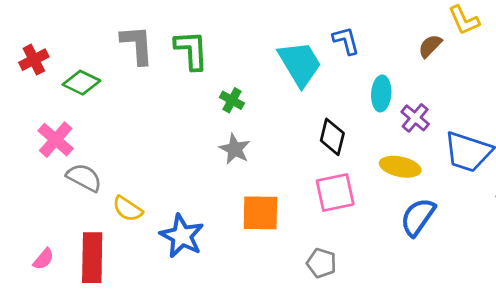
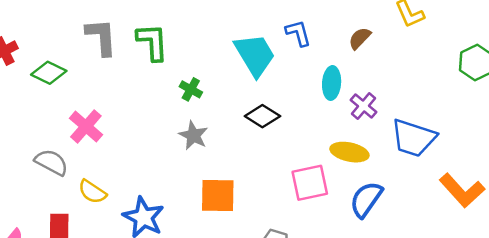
brown semicircle: (430, 46) -> (360, 38), moved
black diamond: (332, 137) -> (262, 116), moved, turned -72
pink cross: (56, 140) -> (86, 126), moved
pink square: (335, 193) -> (310, 183), moved

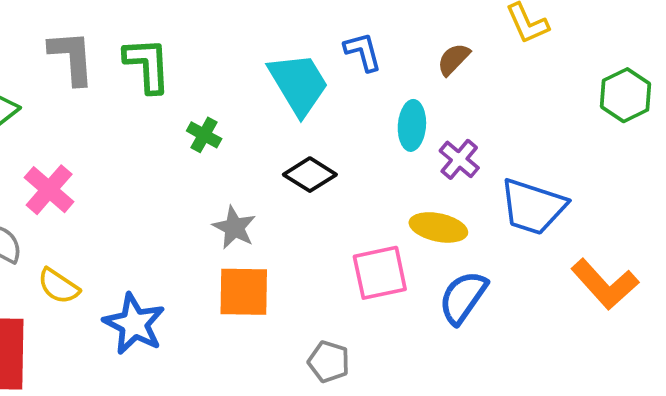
gray star: (193, 135) -> (234, 227), moved

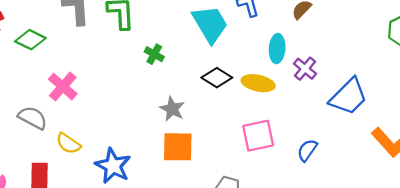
blue trapezoid: (533, 207) -> (349, 97), turned -63
yellow ellipse: (438, 227) -> (258, 83), moved
blue semicircle: (463, 297) -> (307, 150), size x0.7

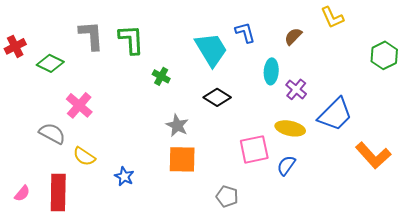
yellow ellipse: (258, 83) -> (290, 128), moved
blue semicircle: (307, 150) -> (286, 165), moved
blue star: (113, 166) -> (124, 176), size x0.6

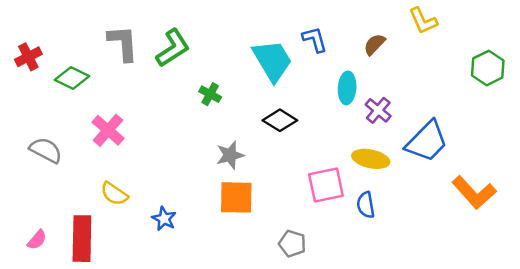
green L-shape: (131, 39) -> (173, 48), turned 60
gray star: (177, 125) -> (230, 155), turned 30
gray semicircle: (52, 133) -> (46, 150), moved
blue semicircle: (286, 165) -> (366, 205), turned -45

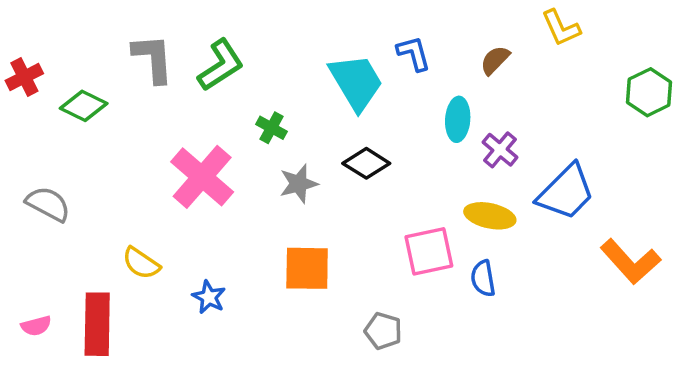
pink cross: (108, 130) -> (202, 177), moved, size x1.4
gray star: (230, 155) -> (299, 184), moved
pink semicircle: (37, 240) -> (36, 326), turned 35

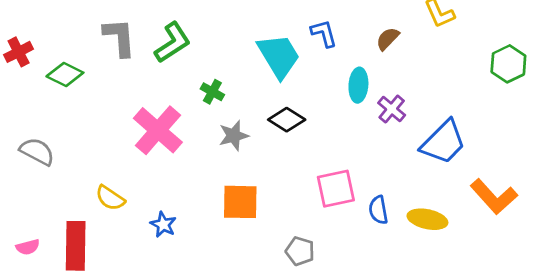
yellow ellipse: (490, 216) -> (427, 219), moved

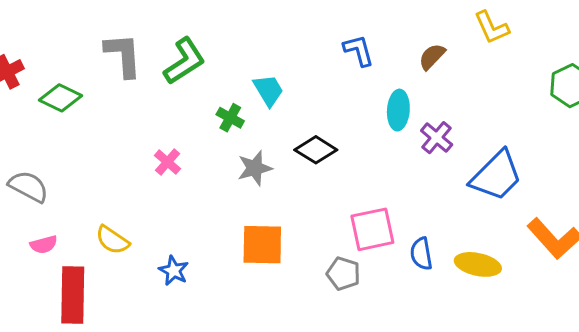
cyan trapezoid: (279, 56) -> (268, 90), moved, size x0.6
pink cross: (158, 130) -> (168, 162), size x0.5
pink semicircle: (28, 247) -> (44, 245), moved
gray pentagon: (300, 251) -> (343, 274), moved

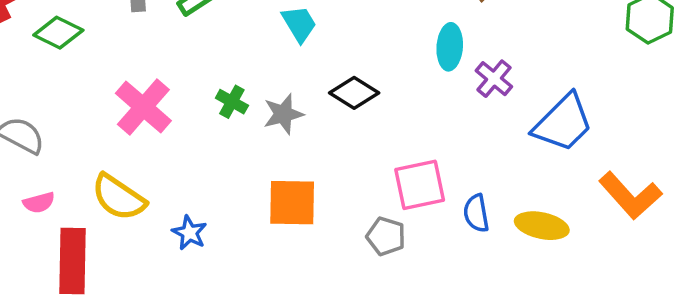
green cross: (230, 118) -> (232, 102), moved
pink cross: (168, 162) -> (143, 107), moved, size x1.8
yellow semicircle: (112, 240) -> (119, 197), size x1.4

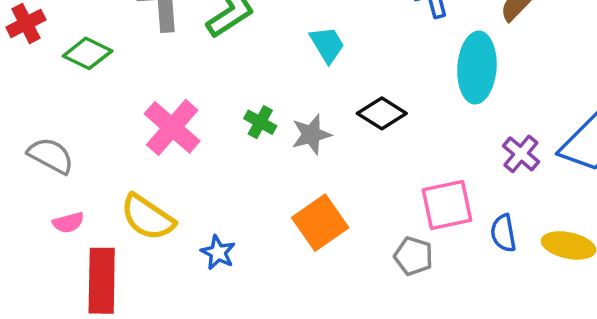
cyan ellipse: (450, 47) -> (477, 68), size x1.5
purple cross: (494, 79) -> (521, 154), moved
orange square: (292, 203) -> (320, 223), turned -36

